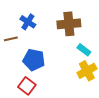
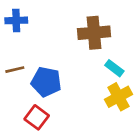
blue cross: (28, 22) -> (16, 20), moved, turned -35
brown line: (11, 39) -> (15, 70), moved

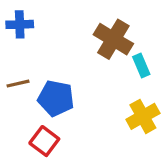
brown cross: (94, 33) -> (113, 39), turned 36
cyan rectangle: (114, 68) -> (141, 65), moved, turned 30

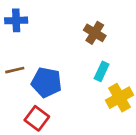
brown cross: (113, 39) -> (95, 33), size x0.7
cyan rectangle: (141, 65) -> (102, 71), moved, turned 48

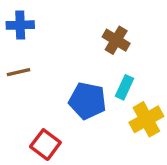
brown line: (15, 70) -> (18, 72), moved
blue pentagon: (46, 82) -> (88, 101), moved

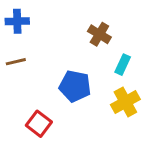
cyan rectangle: (125, 87) -> (123, 65), moved

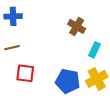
blue pentagon: (75, 86) -> (68, 81), moved
red square: (39, 124) -> (25, 73), moved, turned -30

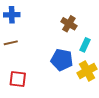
red square: (25, 73) -> (18, 79), moved
blue pentagon: (68, 81) -> (62, 60), moved

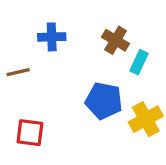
blue cross: (12, 15) -> (52, 37), moved
cyan rectangle: (85, 45) -> (139, 62), moved

